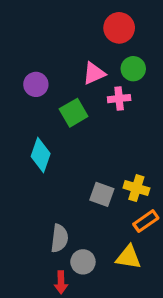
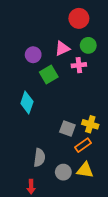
purple circle: (36, 84) -> (33, 55), moved
orange rectangle: (146, 221) -> (83, 145), moved
gray circle: (83, 262) -> (63, 172), moved
red arrow: (61, 282) -> (31, 187), moved

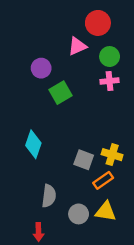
pink triangle: (62, 49) -> (77, 46), moved
pink cross: (79, 65) -> (110, 81), moved
cyan diamond: (27, 103) -> (33, 144), moved

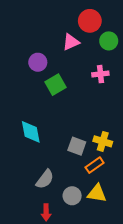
green circle: (110, 57) -> (109, 41), moved
cyan diamond: (33, 144) -> (31, 132), turned -30
gray semicircle: (49, 196) -> (45, 179), turned 30
red arrow: (39, 232) -> (46, 212), moved

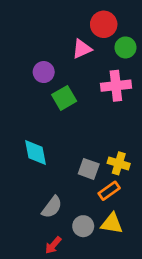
pink cross: (100, 74) -> (116, 86), size x1.5
red arrow: (46, 212) -> (53, 245), turned 42

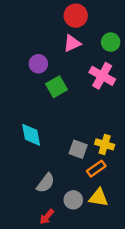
red circle: (104, 24) -> (76, 16), moved
pink cross: (116, 86) -> (102, 76), turned 35

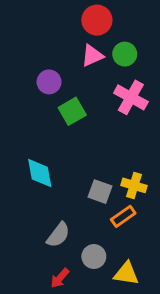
green circle: (111, 42) -> (125, 54), moved
yellow triangle: (99, 197) -> (126, 274), moved

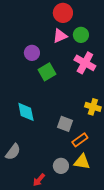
yellow cross: (134, 185) -> (93, 107), moved
gray semicircle: (58, 235) -> (13, 152), moved
yellow triangle: (126, 274) -> (82, 162), moved

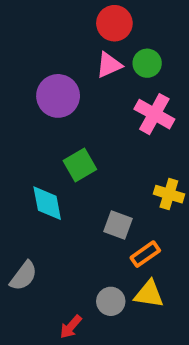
purple circle: (32, 53) -> (58, 96), size x1.5
green square: (47, 72) -> (80, 165), moved

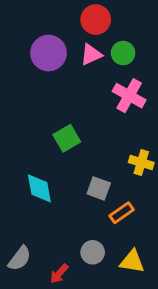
purple circle: (58, 96) -> (48, 53), moved
cyan diamond: (47, 203) -> (39, 188), moved
gray semicircle: (24, 276) -> (20, 258), moved
yellow triangle: (149, 294) -> (132, 261), moved

